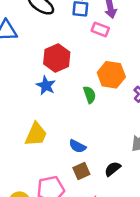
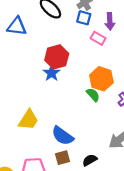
blue star: (46, 86) -> (52, 73), moved
green semicircle: (90, 95) -> (93, 95), moved, turned -32
blue semicircle: (77, 146) -> (63, 136), size x1.5

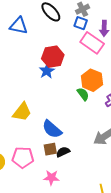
pink rectangle: (98, 38) -> (92, 43), size x1.6
black semicircle: (90, 160) -> (63, 152), moved

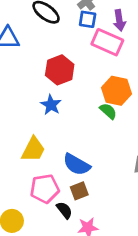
blue star: (47, 71) -> (51, 105), moved
black semicircle: (63, 152) -> (64, 210), moved, turned 88
pink pentagon: (23, 157) -> (45, 189), moved

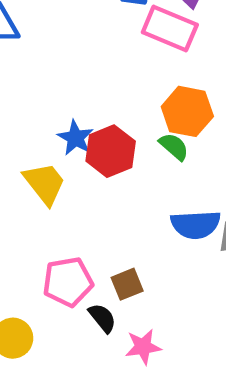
red hexagon: (60, 70) -> (111, 151), moved
yellow trapezoid: (33, 149) -> (45, 183), moved, turned -64
blue semicircle: (77, 164) -> (196, 225), moved, turned -32

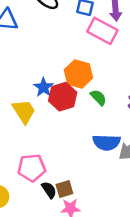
orange hexagon: (187, 111) -> (78, 74), moved
brown square: (127, 284) -> (64, 189), moved

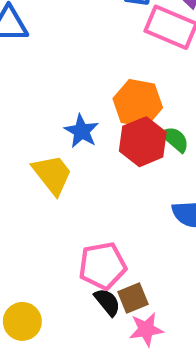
red hexagon: (63, 97) -> (143, 142), moved
pink pentagon: (32, 168) -> (102, 266), moved

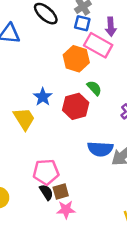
orange hexagon: (138, 103) -> (76, 59), moved
green semicircle: (175, 139) -> (94, 88), moved

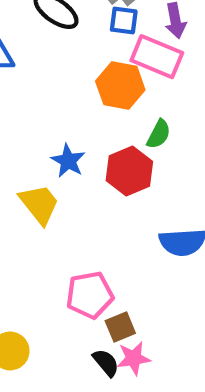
green semicircle: (94, 88) -> (159, 134), turned 77
black semicircle: (46, 192) -> (106, 363), moved

